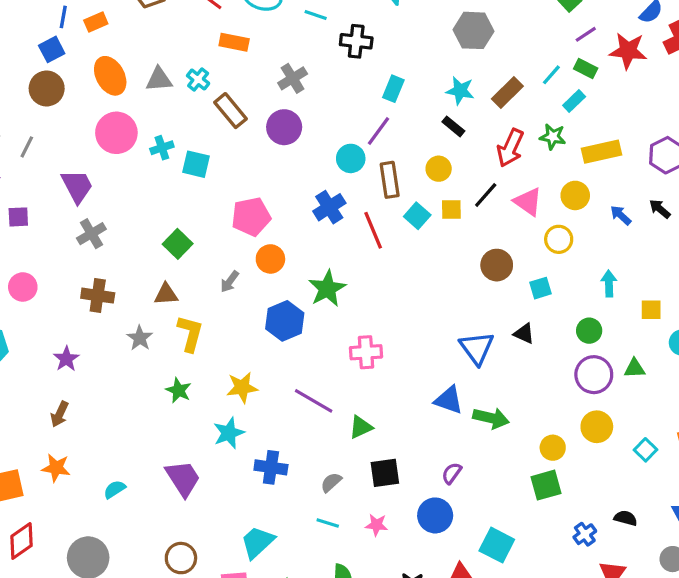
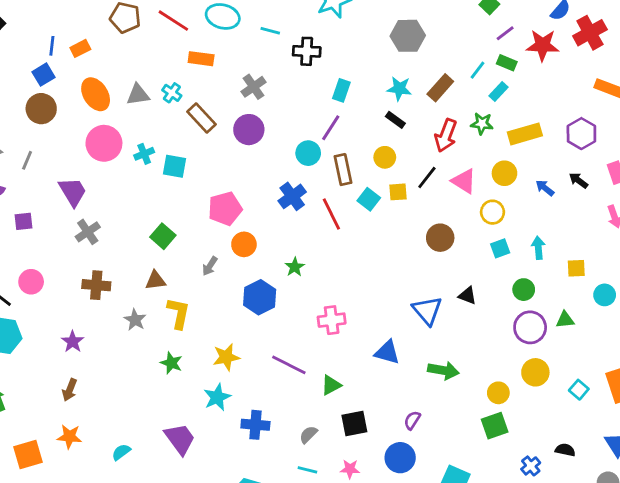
cyan square: (541, 288) -> (500, 248), moved
green star: (327, 289) -> (295, 267), size x0.6
blue triangle: (449, 400) -> (387, 352), moved

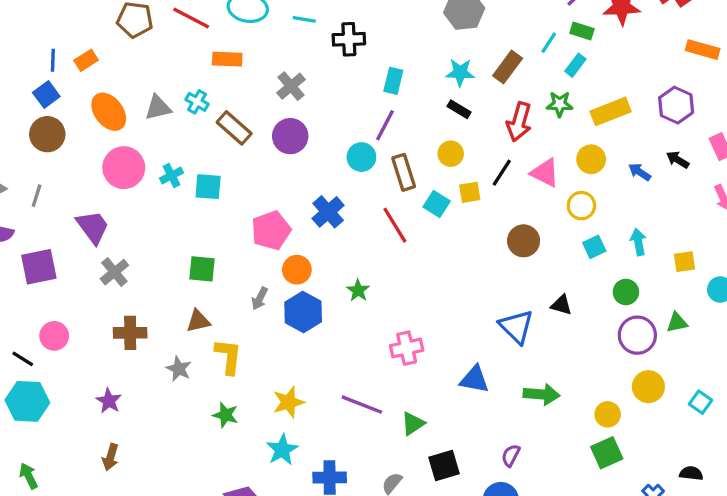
blue cross: (292, 196) -> (328, 212), moved
purple square: (23, 221) -> (39, 267), size x1.6
green square: (163, 236) -> (202, 269), turned -30
blue hexagon: (260, 297) -> (303, 312), moved

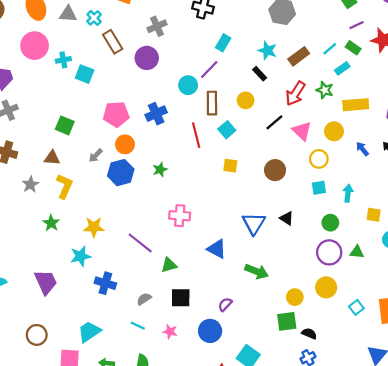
yellow square: (470, 192) -> (230, 166), moved
black semicircle: (691, 473) -> (309, 334), moved

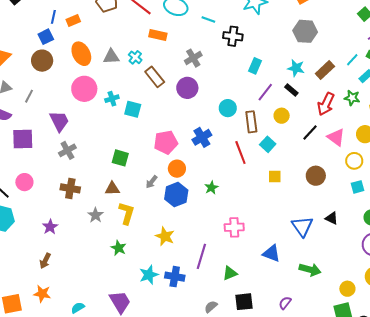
purple line: (209, 69) -> (265, 92), moved
yellow star: (94, 227) -> (165, 236), moved, turned 30
purple line: (140, 243) -> (201, 256), turned 75
blue cross: (105, 283) -> (175, 277), moved

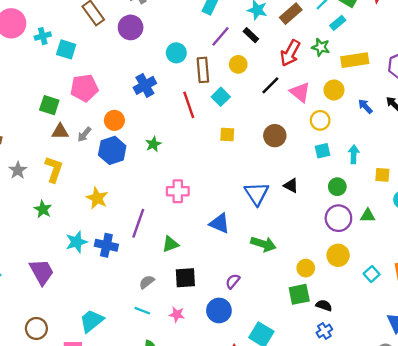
pink pentagon: (166, 142) -> (84, 88), moved
brown triangle: (112, 189) -> (60, 131), moved

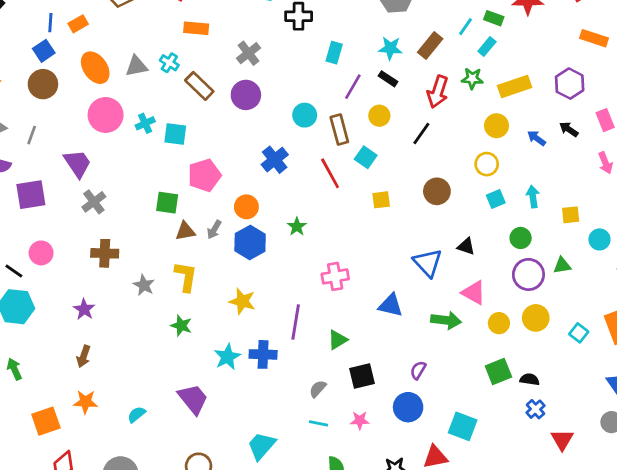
pink triangle: (300, 92) -> (474, 293), moved
yellow circle: (306, 268) -> (499, 323), moved

